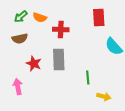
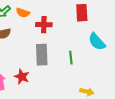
red star: (34, 64) -> (22, 77), moved
green line: (88, 78) -> (71, 58), moved

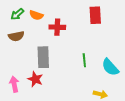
cyan semicircle: (97, 42) -> (110, 67), moved
gray rectangle: (42, 55) -> (43, 57), moved

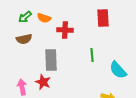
green line: (84, 60) -> (92, 55), moved

